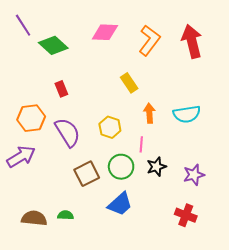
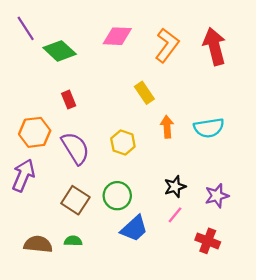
pink line: (141, 144) -> (175, 215), moved, turned 35
purple arrow: (21, 157) -> (23, 175), turned -36
green circle: (121, 167) -> (117, 196), moved
brown square: (87, 174) -> (75, 200), moved, turned -30

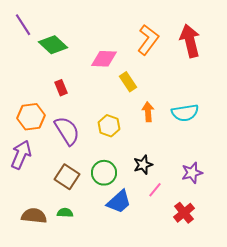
pink diamond: (117, 36) -> (104, 59), moved
black star: (175, 187) -> (143, 165), moved
red cross: (208, 241) -> (184, 213), turned 30

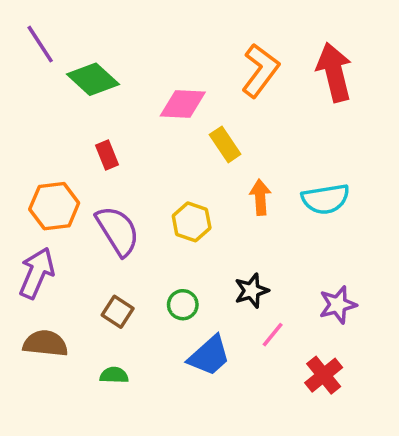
green circle: (104, 173) -> (183, 305), size x0.7
brown square: (67, 177) -> (118, 312), size x0.7
brown semicircle: (34, 216) -> (45, 343), moved

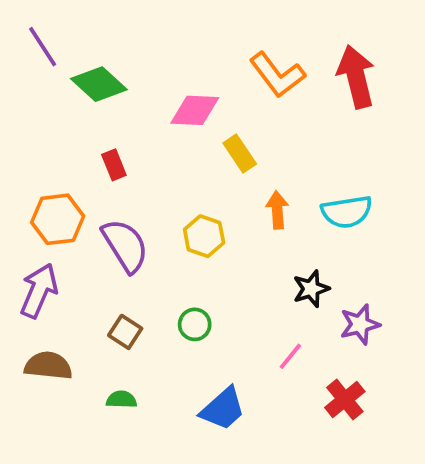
orange L-shape: (260, 70) -> (277, 75), turned 106
black star: (251, 291) -> (311, 289), moved
blue trapezoid: (209, 356) -> (223, 409), moved

